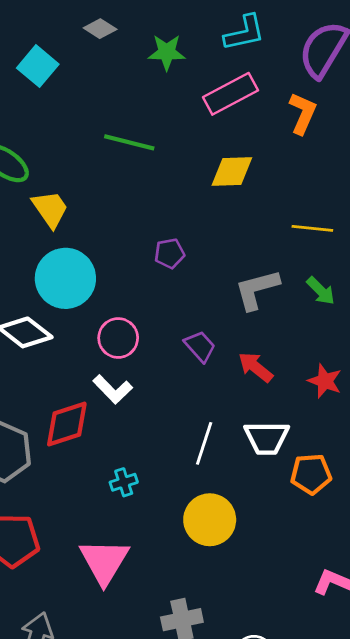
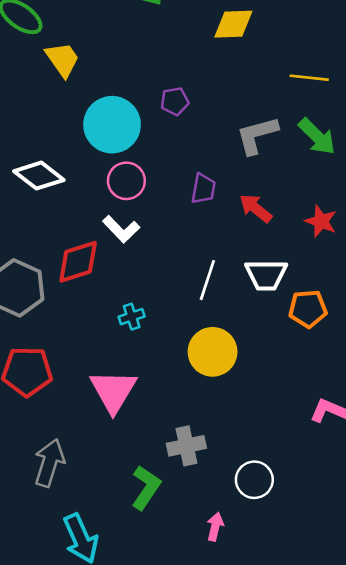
cyan circle: (65, 278) -> (112, 125), moved
green arrow: (321, 291) -> (317, 136), size x1.4
purple trapezoid: (200, 346) -> (203, 189), turned 52

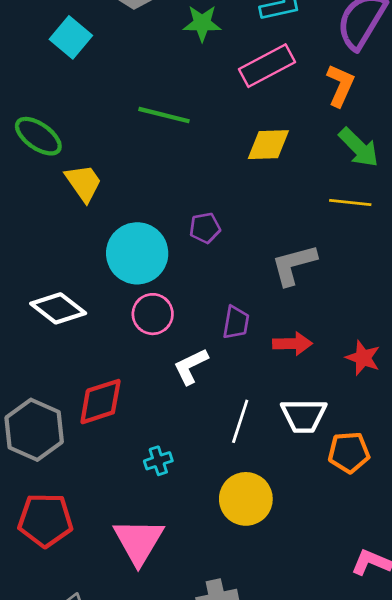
green arrow: (317, 136) -> (359, 147), moved
red arrow: (256, 208) -> (292, 344), turned 140
white L-shape: (121, 229) -> (191, 366), moved, turned 108

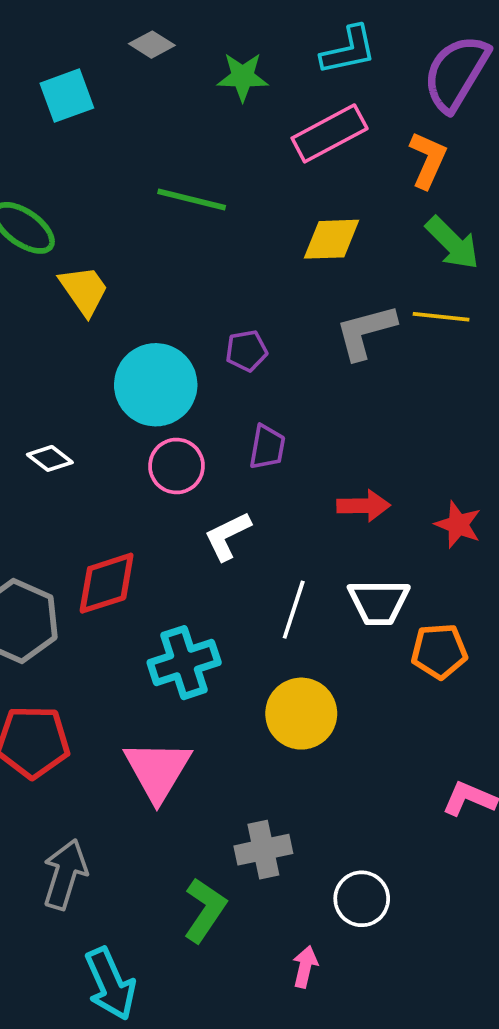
cyan square: (71, 37) -> (67, 96), turned 30
gray L-shape: (294, 265) -> (365, 332), moved
white diamond: (58, 308) -> (50, 458), size x0.6
purple trapezoid: (236, 322) -> (267, 447), moved
cyan cross: (158, 461) -> (184, 663), size x1.8

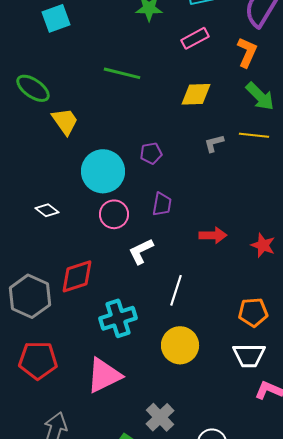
pink rectangle: (330, 133) -> (195, 38), size x0.7
gray L-shape: (365, 332) -> (214, 143), size x0.6
white trapezoid: (379, 602) -> (249, 355), moved
pink triangle: (158, 770) -> (104, 375), turned 33
gray cross: (263, 850) -> (160, 417), turned -32

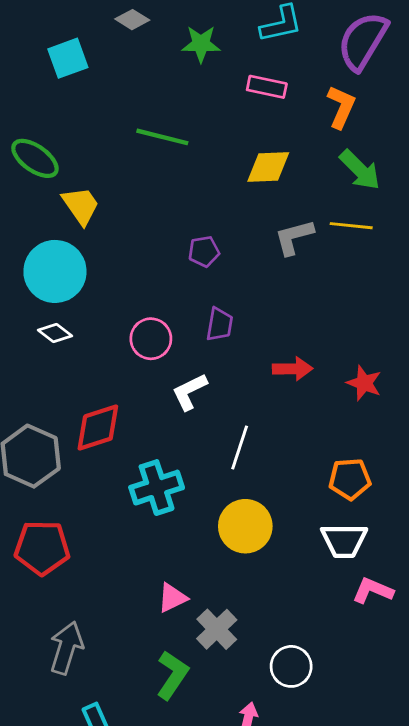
pink rectangle: (195, 38) -> (267, 87), turned 40
gray L-shape: (214, 143) -> (294, 237), size x1.4
cyan circle: (103, 171) -> (55, 271), moved
pink triangle: (104, 375) -> (172, 598), moved, size x0.6

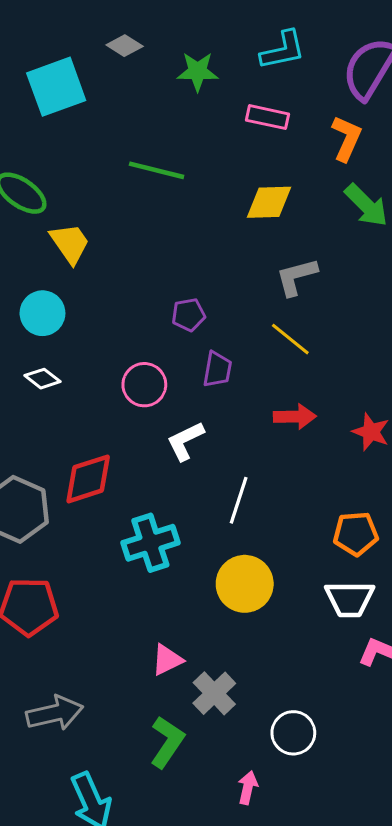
cyan square: (68, 58) -> (56, 87), size x1.4
yellow line: (351, 226) -> (290, 339), moved, turned 33
purple pentagon: (204, 251) -> (188, 315), moved
cyan circle: (55, 271) -> (42, 313), size x0.7
gray arrow: (66, 648) -> (55, 713), turned 60

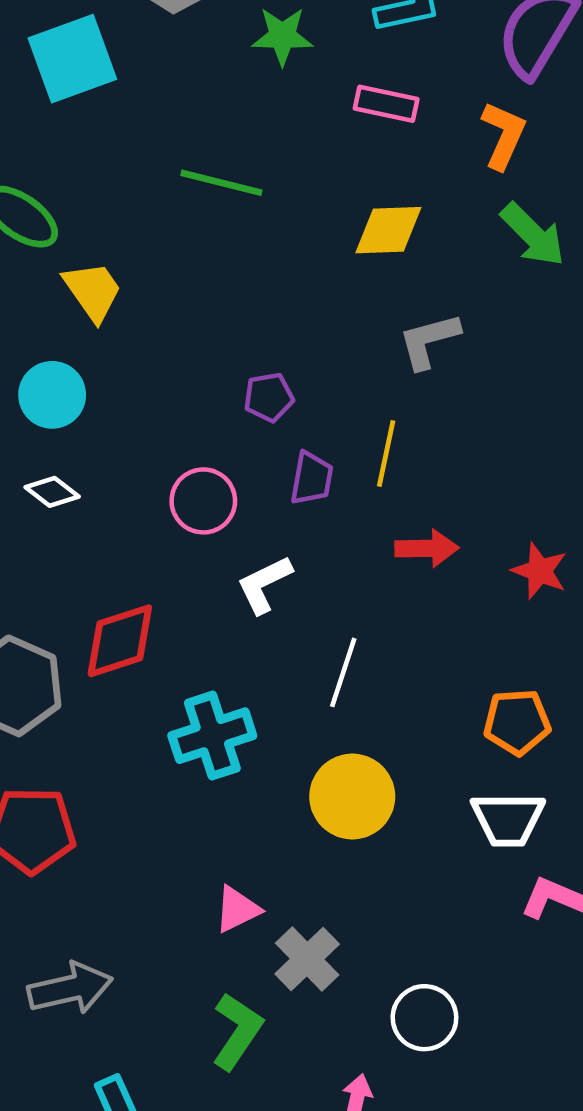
yellow line: (290, 339) -> (386, 454), moved, turned 63

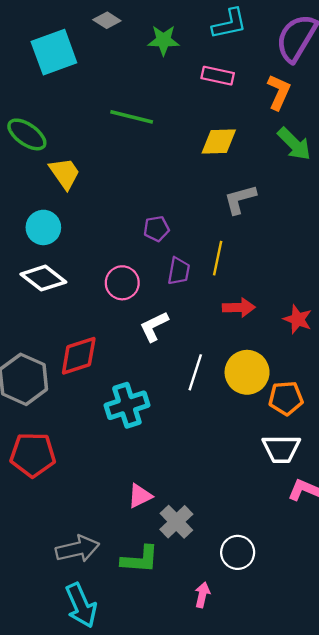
white diamond: (52, 492) -> (43, 278), size x1.6
yellow circle: (352, 797) -> (247, 372), moved
gray arrow: (70, 988) -> (78, 549), moved
green L-shape: (237, 1031) -> (140, 559), turned 60

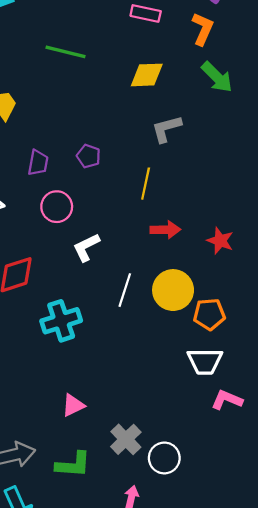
purple pentagon: (156, 229) -> (89, 156), turned 30
purple trapezoid: (179, 271) -> (38, 163), moved
gray cross: (176, 522) -> (126, 439), moved

